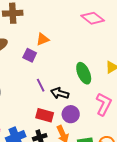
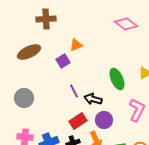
purple square: (30, 55) -> (63, 61), turned 32
red rectangle: (45, 115) -> (78, 121), turned -48

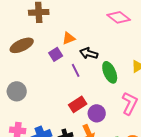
purple line: (74, 91) -> (76, 70), moved
black arrow: (93, 99) -> (89, 53), moved
red rectangle: (78, 121) -> (78, 104), moved

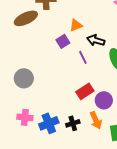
brown ellipse: (22, 45) -> (26, 18), moved

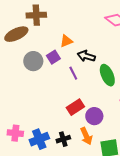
gray circle: (24, 78) -> (33, 61), moved

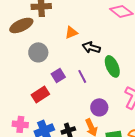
purple square: (53, 57) -> (58, 75), moved
purple line: (73, 73) -> (82, 76), moved
red rectangle: (75, 107) -> (40, 94), moved

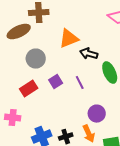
orange triangle: (71, 32) -> (69, 39), size x1.5
red rectangle: (40, 94) -> (29, 89), moved
pink cross: (20, 124) -> (13, 118), moved

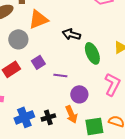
orange triangle: (69, 39) -> (38, 19), moved
purple line: (80, 83) -> (60, 75), moved, turned -56

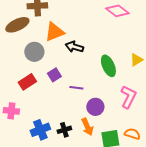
black arrow: (71, 34) -> (74, 47), moved

